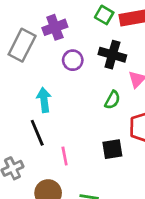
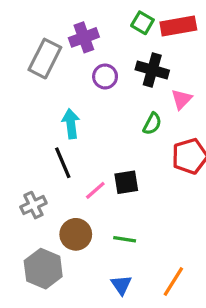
black square: (112, 149) -> (126, 182), moved
pink line: (65, 156) -> (95, 190), turned 60

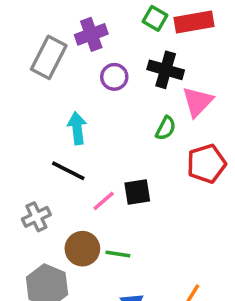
pink triangle: (182, 99) -> (198, 102), size x1.4
black line: (63, 163) -> (68, 171), turned -40
green line: (125, 239) -> (118, 254), moved

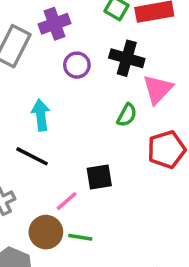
pink line: (104, 201) -> (67, 201), moved

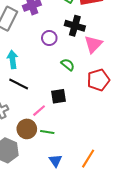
purple circle: (77, 65) -> (49, 38), moved
cyan arrow: (41, 115) -> (12, 59), moved
green semicircle: (127, 115) -> (68, 65), moved, turned -80

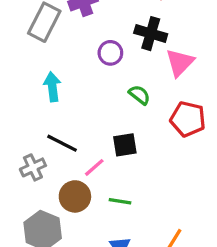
red pentagon: (98, 80) -> (188, 119), turned 30
black line: (19, 84) -> (62, 143), moved
green line: (47, 132) -> (120, 201), moved

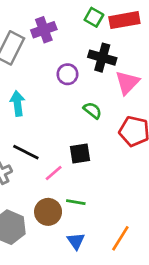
brown circle: (75, 196) -> (48, 212), moved

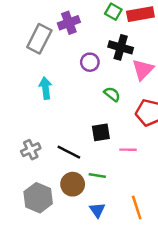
black line: (26, 152) -> (69, 152), moved
pink line: (54, 173) -> (128, 150), moved, turned 42
orange line: (120, 238) -> (137, 208), turned -50

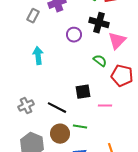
gray rectangle: (39, 39) -> (33, 16), size x0.6
green semicircle: (112, 94) -> (100, 61), moved

